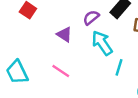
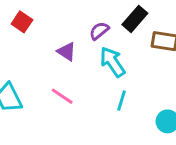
cyan line: (119, 67) -> (121, 101), moved

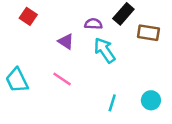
purple semicircle: (99, 31) -> (93, 24), turned 42
cyan line: (121, 101) -> (112, 103), moved

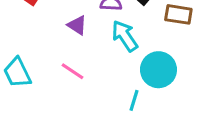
cyan circle: (151, 100) -> (158, 70), moved, size x1.5

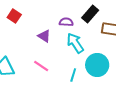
cyan line: (134, 100) -> (73, 75), moved

